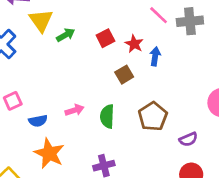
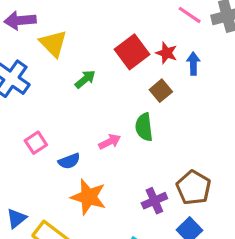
green arrow: (66, 35) -> (85, 79), moved
red square: (105, 38) -> (132, 52), size x1.5
green semicircle: (107, 116) -> (144, 127), moved
brown pentagon: (153, 116) -> (194, 188), moved

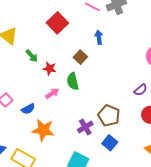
red square: (132, 52) -> (57, 23), moved
red star: (167, 53) -> (50, 68), moved
green arrow: (85, 79) -> (32, 56), turned 96

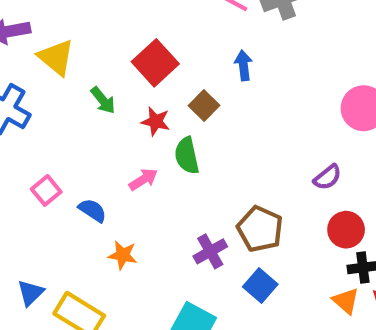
red square: (57, 23) -> (155, 63), moved
red star: (50, 68) -> (156, 121), moved
blue semicircle: (28, 109) -> (92, 210), turned -120
orange star: (43, 130) -> (123, 255), size x0.6

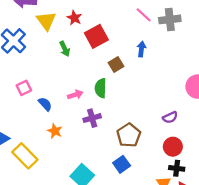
red star: (156, 121) -> (74, 18), moved
purple cross: (210, 251) -> (92, 118), moved

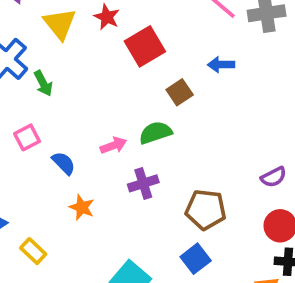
green arrow: (65, 49) -> (43, 83), moved
blue arrow: (141, 49) -> (221, 65), turned -96
green semicircle: (101, 88) -> (155, 133), turned 72
brown pentagon: (129, 135) -> (206, 210), turned -30
yellow rectangle: (25, 156) -> (33, 251), size x0.6

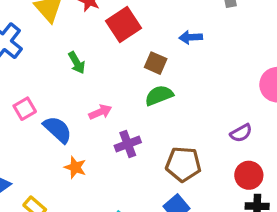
green arrow: (43, 83) -> (77, 63), moved
brown square: (180, 92) -> (156, 63), turned -30
green semicircle: (155, 133) -> (159, 95), moved
blue semicircle: (64, 163) -> (58, 129), size x1.4

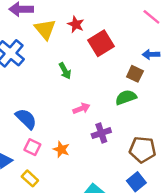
brown square: (156, 63) -> (135, 74), moved
pink square: (25, 109) -> (32, 147), moved, turned -35
blue semicircle: (58, 129) -> (26, 119), moved

